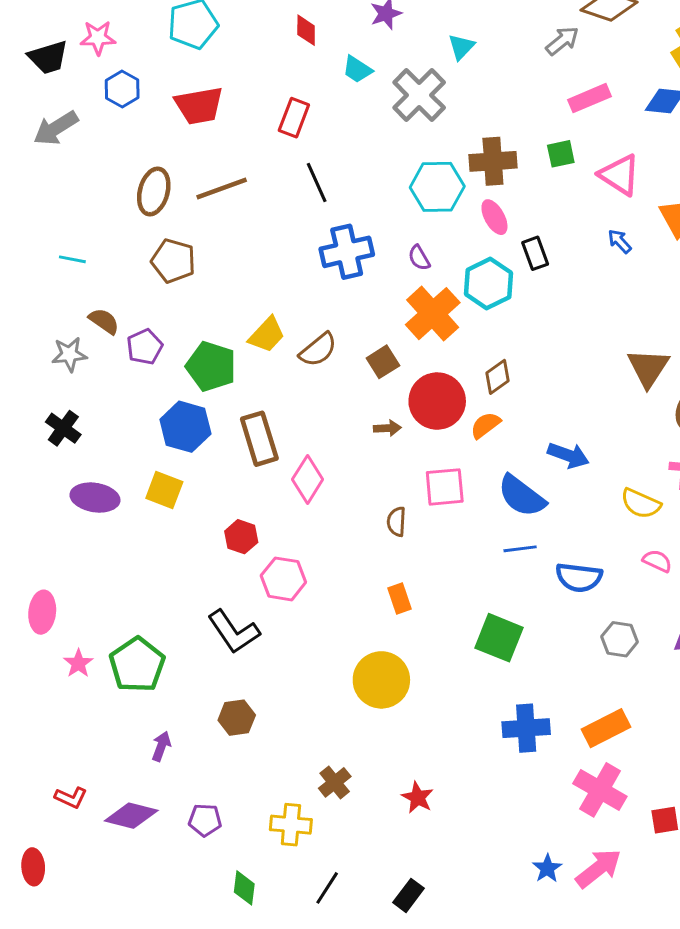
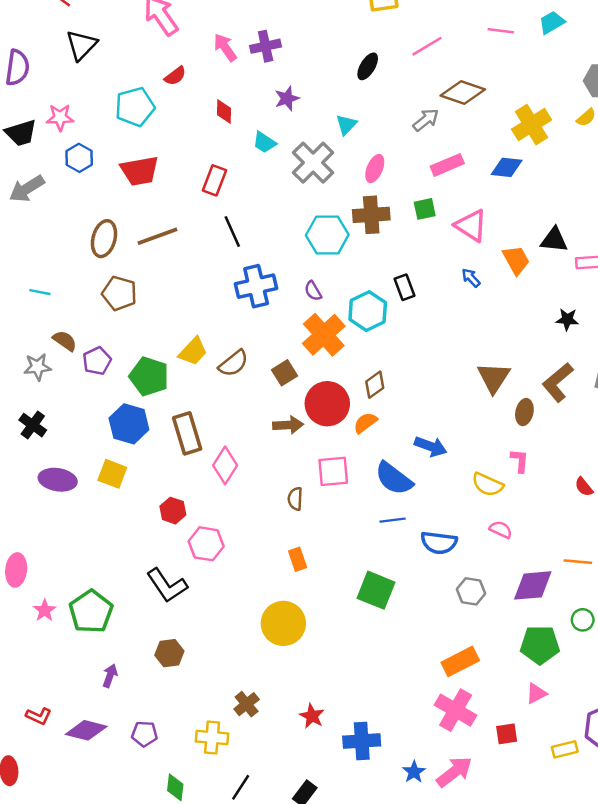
pink ellipse: (494, 217) -> (375, 169), moved, turned 52
brown arrow: (387, 428) -> (288, 425), size x1.4
blue cross: (526, 728) -> (362, 741), moved

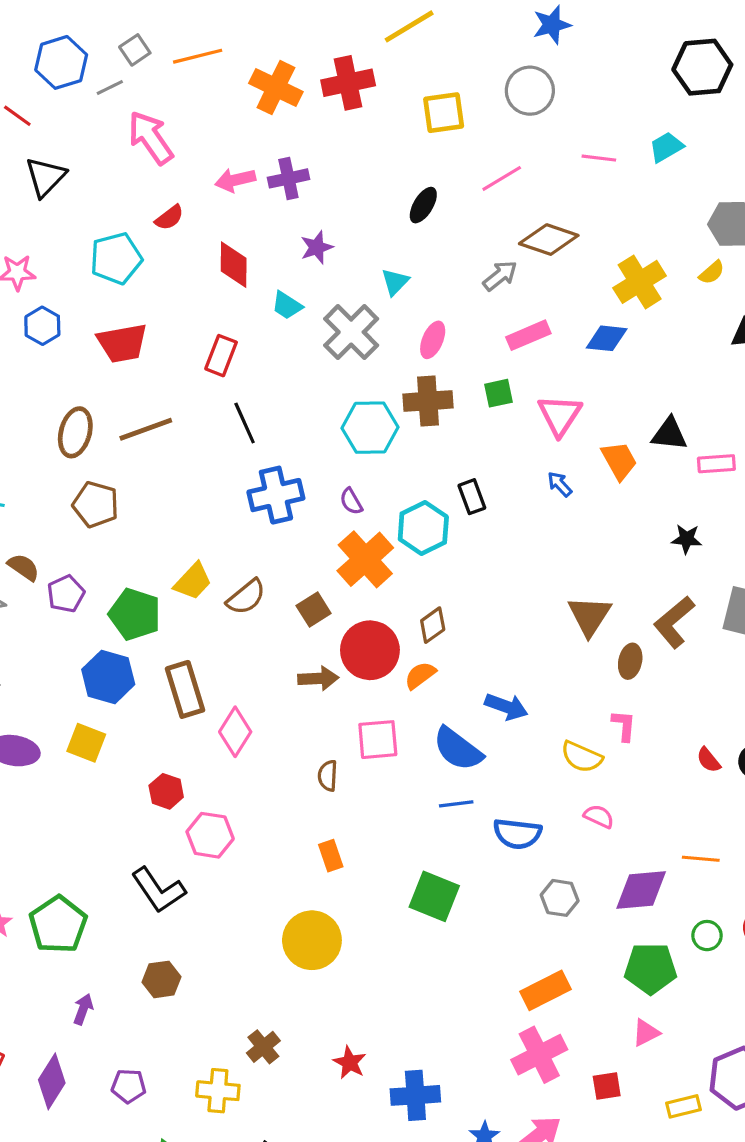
pink arrow: (225, 47) -> (235, 180), turned -68
red diamond: (224, 112) -> (234, 265), size x1.4
pink triangle: (471, 226) -> (560, 415), turned 30
pink cross: (456, 710) -> (539, 1055), turned 33
purple diamond: (86, 730) -> (52, 1081), turned -72

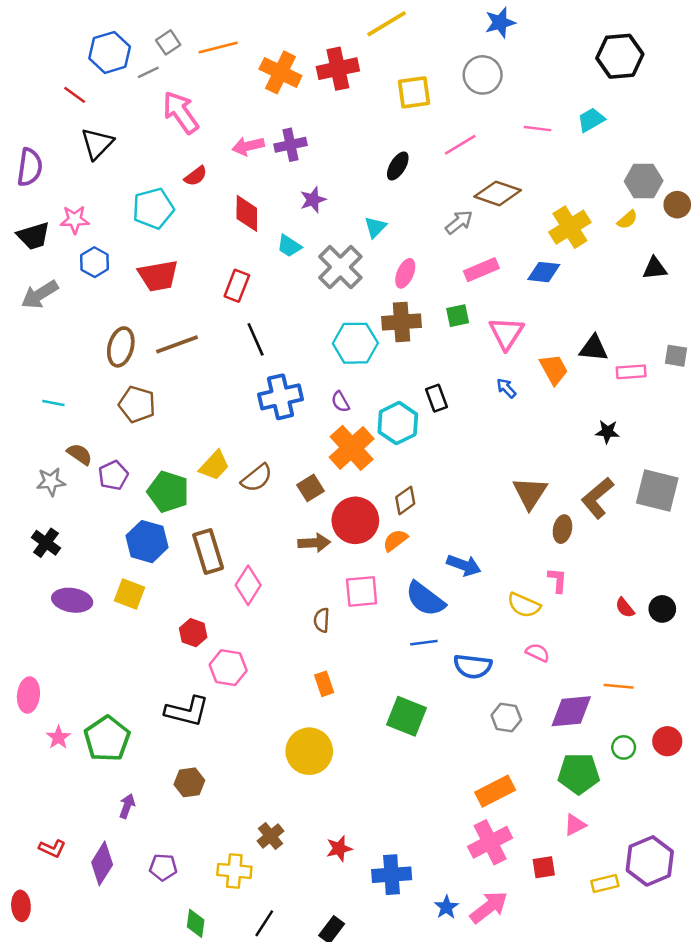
black L-shape: (158, 890) -> (187, 711), turned -42
red star: (350, 1063) -> (339, 848), turned 30

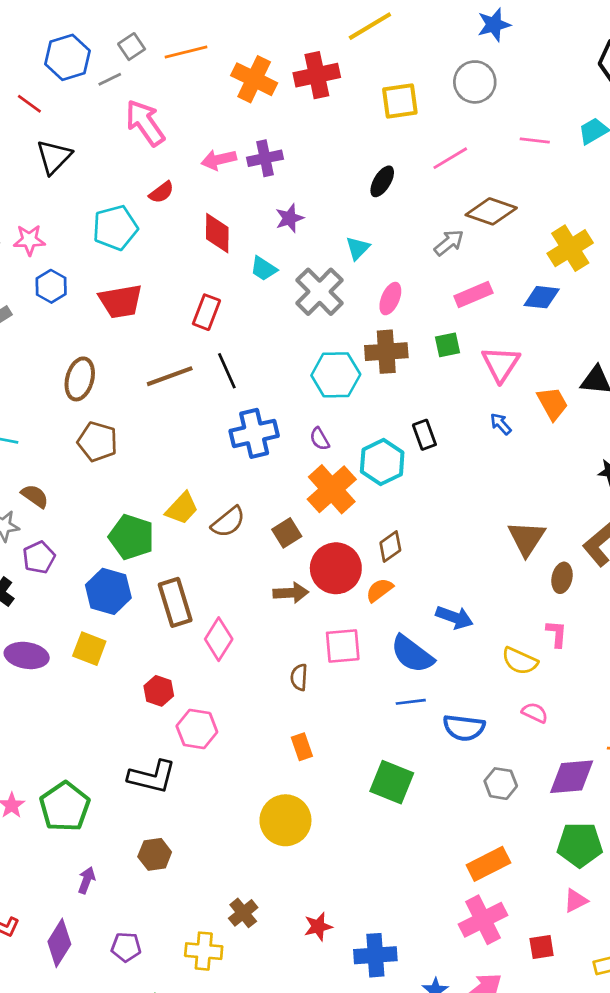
brown line: (177, 344) -> (170, 376), moved
purple pentagon: (113, 475) -> (39, 557), moved

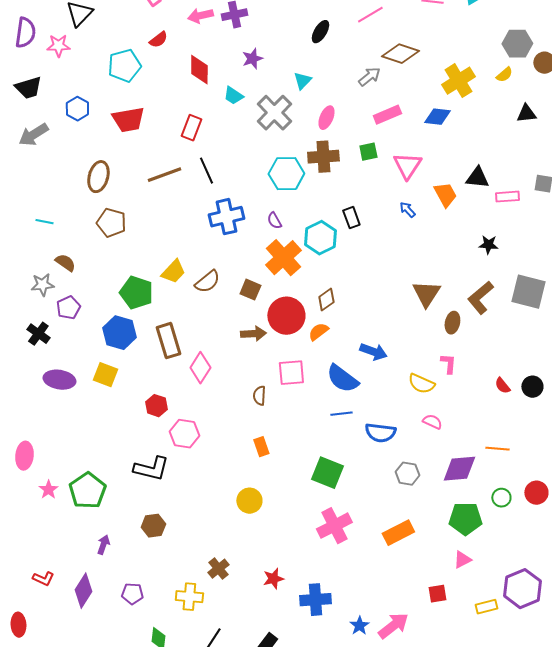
pink star: (29, 240) -> (58, 46), moved
brown square: (287, 533) -> (250, 290), turned -35
yellow circle: (285, 820) -> (249, 501), size x0.7
pink cross: (483, 920) -> (334, 526), moved

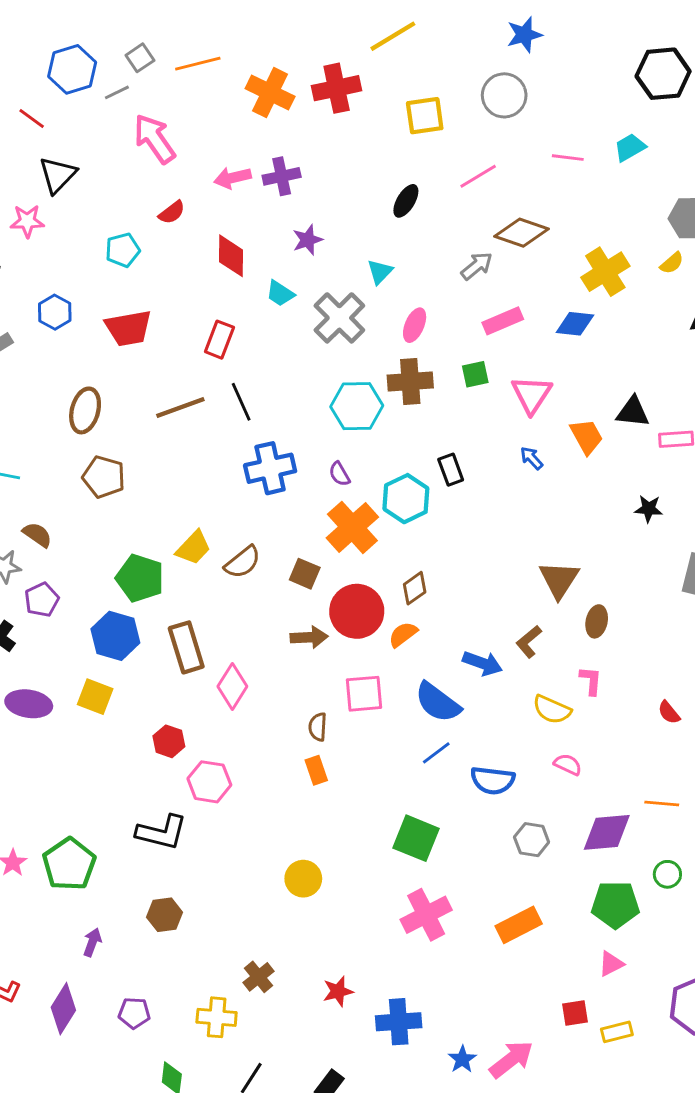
cyan pentagon: (124, 66) -> (123, 250), size x0.7
brown L-shape: (480, 298) -> (529, 642), moved, size x0.7
blue line: (341, 414) -> (436, 753), turned -30
orange rectangle: (261, 447) -> (316, 770), moved
yellow rectangle: (486, 607) -> (617, 1032), moved

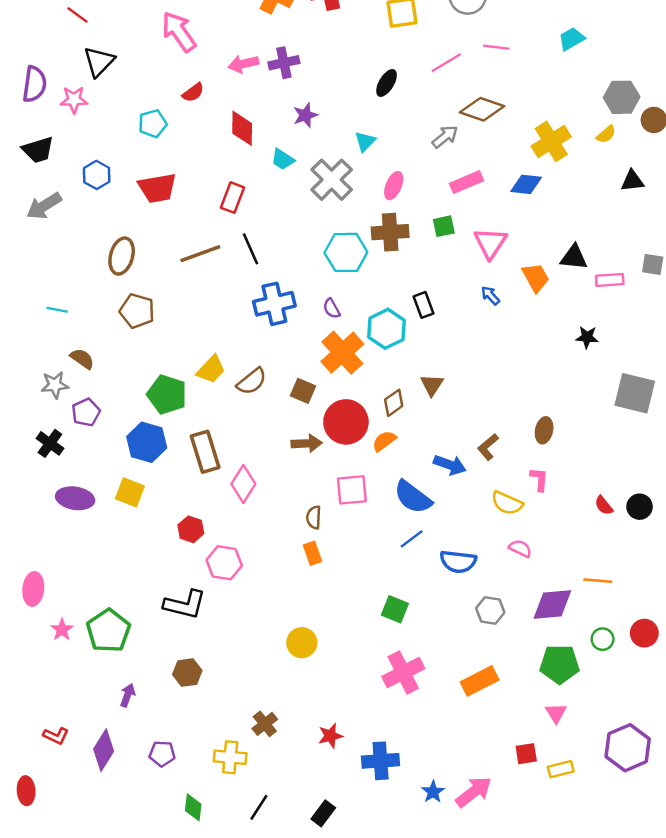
pink line: (568, 158) -> (496, 47), moved
brown triangle: (559, 579) -> (432, 385), moved, size x0.7
green square: (416, 838) -> (395, 609), size x0.7
pink triangle: (611, 964) -> (556, 713), turned -35

